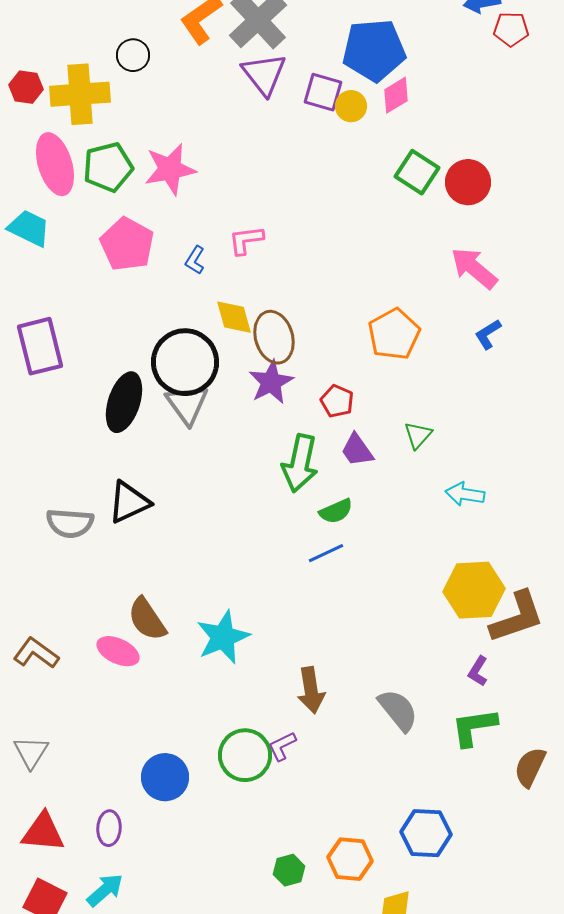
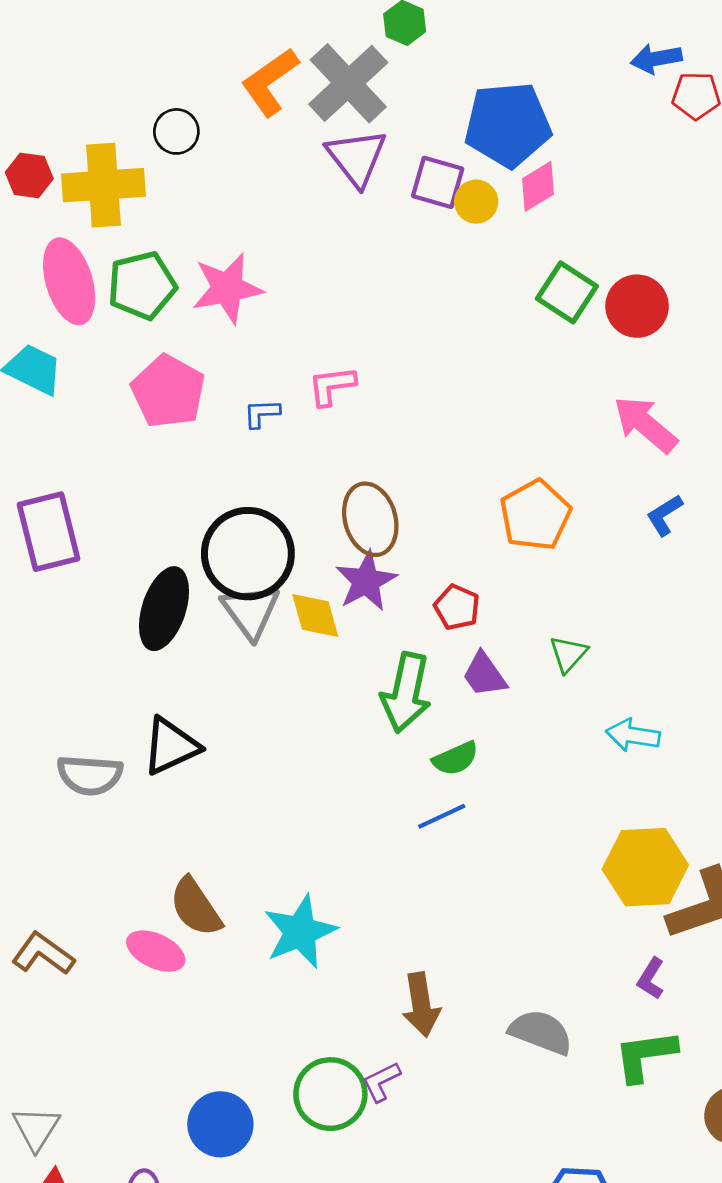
blue L-shape: (195, 260) -> (262, 413), turned 56
yellow diamond: (234, 317) -> (315, 616), moved
gray semicircle: (398, 710) -> (541, 1032), turned -30
gray triangle: (31, 752) -> (36, 1128), moved

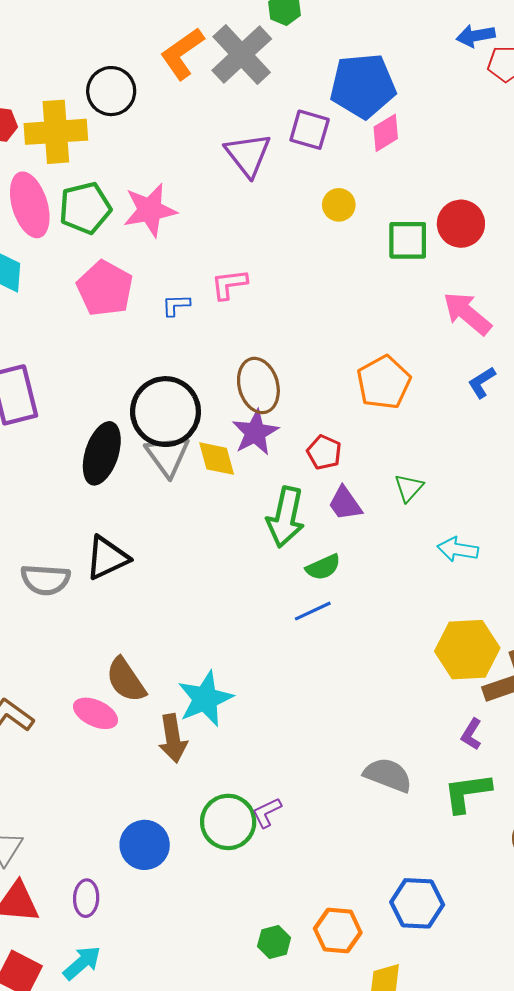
black circle: (176, 131) -> (111, 91), size x1.4
purple triangle: (357, 158) -> (248, 155), moved
yellow circle: (476, 202) -> (339, 205), moved
green square: (567, 292) -> (408, 240), moved, turned -33
brown arrow: (421, 1005) -> (173, 738), moved

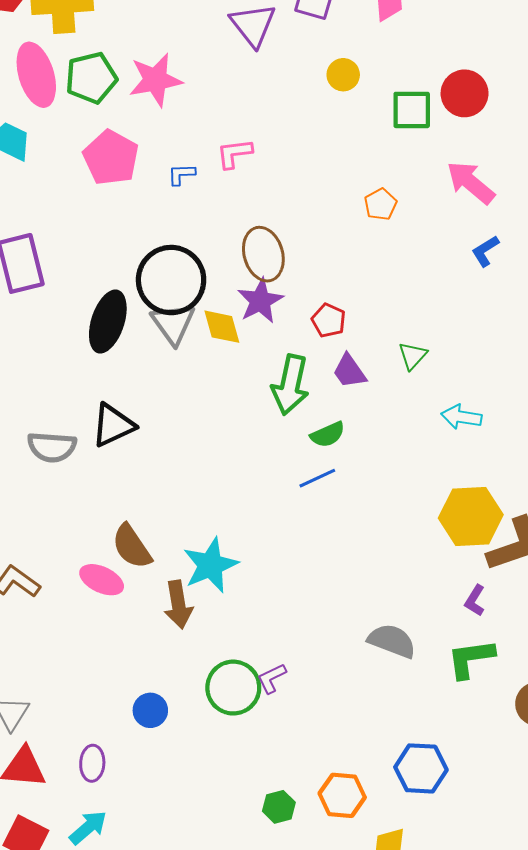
orange pentagon: (384, 382) -> (381, 204), moved, size x0.6
blue circle: (145, 845) -> (150, 710), size x0.7

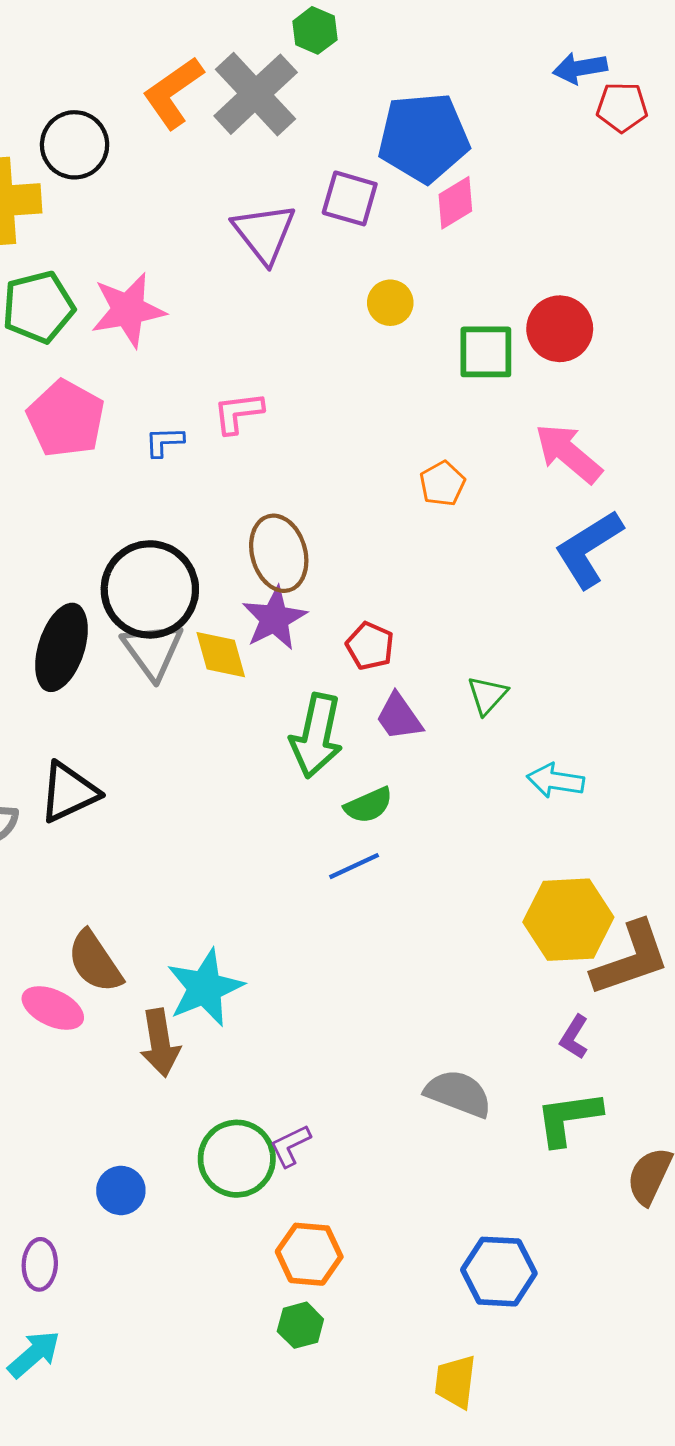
blue L-shape: (485, 251) -> (589, 549), size x1.8
orange hexagon: (342, 795) -> (309, 1254), moved

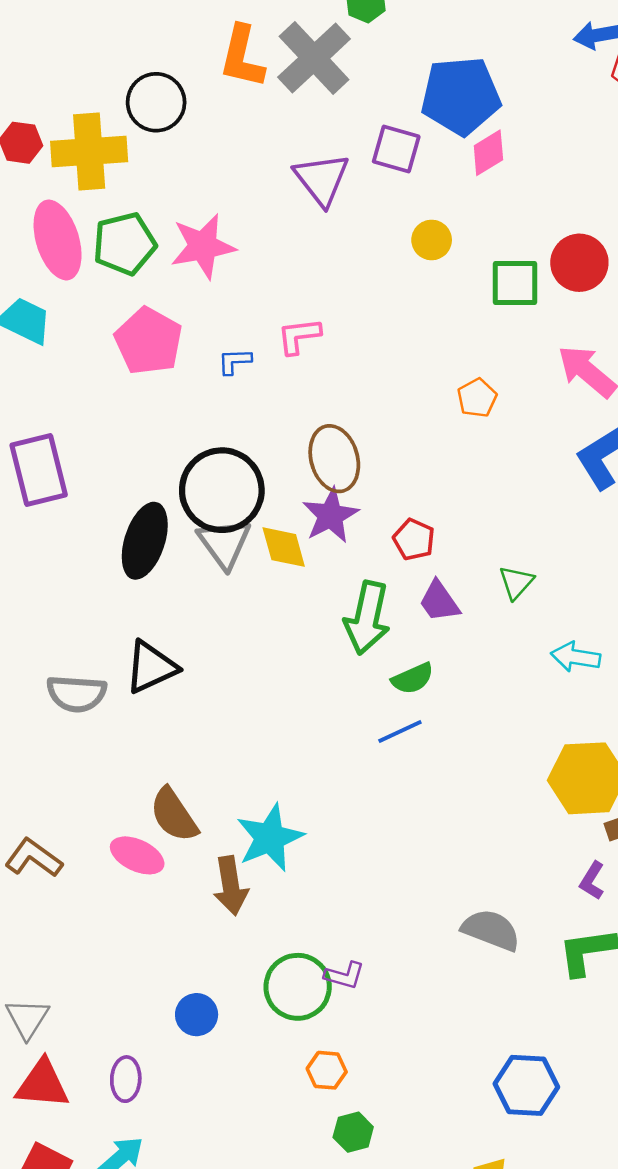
orange L-shape: (173, 93) -> (242, 57), turned -42
purple L-shape: (290, 1146) -> (344, 975), turned -138
orange hexagon: (309, 1254) -> (327, 1070), moved, size x0.7

